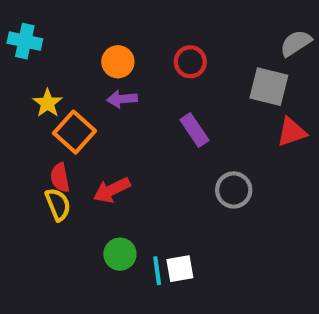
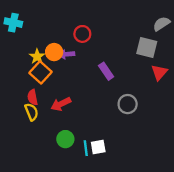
orange circle: (118, 62) -> (54, 52), moved
red circle: (190, 62) -> (82, 34), moved
yellow star: (48, 103) -> (37, 57), moved
red triangle: (292, 132) -> (159, 72), turned -30

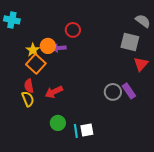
gray semicircle: (161, 24) -> (143, 21), turned 70
purple rectangle: (106, 71) -> (129, 91), moved

